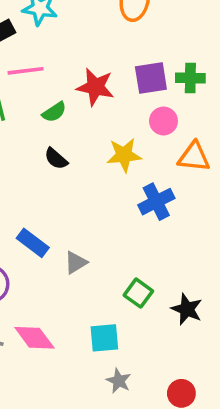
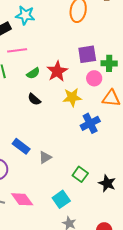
green cross: (190, 78) -> (109, 63), moved
red star: (95, 87) -> (57, 71), moved, turned 30
cyan square: (104, 338) -> (61, 199), turned -30

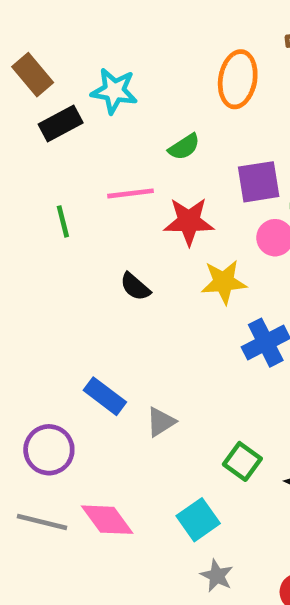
pink line: (17, 50) -> (131, 193), moved
red star: (57, 71) -> (189, 221), turned 30
green semicircle: (33, 73) -> (184, 147), moved

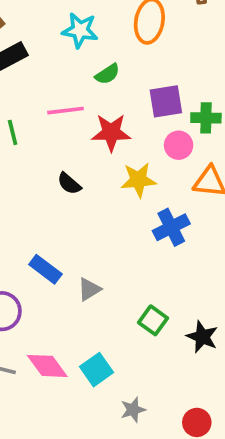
cyan star: (114, 91) -> (80, 30), moved
cyan square: (198, 520) -> (96, 370), moved
gray star: (217, 576) -> (133, 410), turned 30

